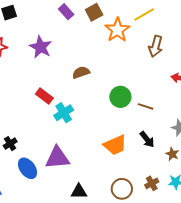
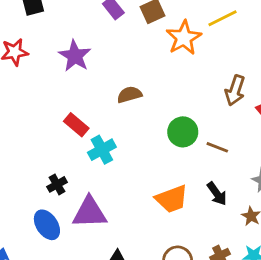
brown arrow: (156, 46) -> (235, 90), moved
black cross: (10, 144) -> (57, 184), moved

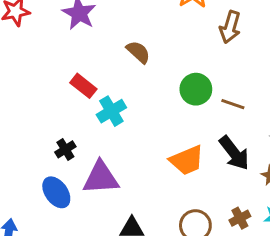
brown arrow: (235, 90) -> (230, 27), moved
brown semicircle: (129, 95) -> (138, 52), turned 60
black arrow: (217, 194) -> (234, 153), size x1.4

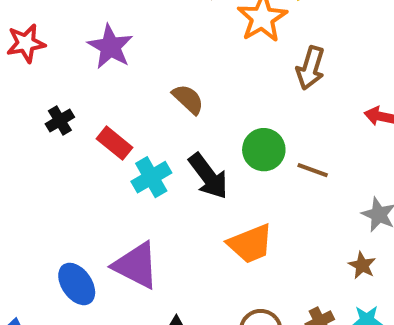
black cross: (65, 149) -> (60, 121), moved
black arrow: (234, 153) -> (208, 176), moved
purple triangle: (101, 178) -> (136, 265), turned 30

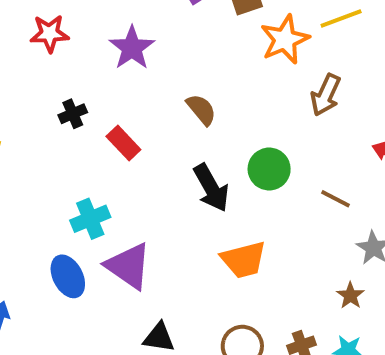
brown line: (313, 170) -> (335, 199), moved
cyan cross: (151, 177) -> (90, 219), moved

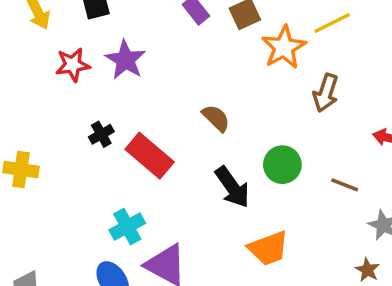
purple star: (132, 48) -> (125, 60), moved
red rectangle: (123, 143) -> (150, 156), size x1.5

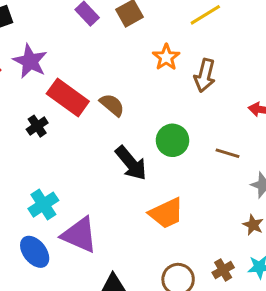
orange star: (284, 47) -> (166, 57), moved, size x0.7
black cross: (101, 134) -> (37, 126), moved
red rectangle: (150, 156) -> (68, 98), moved

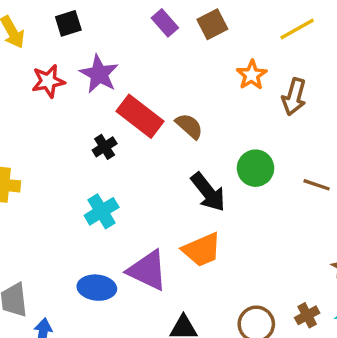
cyan cross: (43, 205) -> (102, 211), moved
orange trapezoid: (166, 213) -> (202, 250), moved
blue ellipse: (35, 252) -> (97, 288), turned -48

